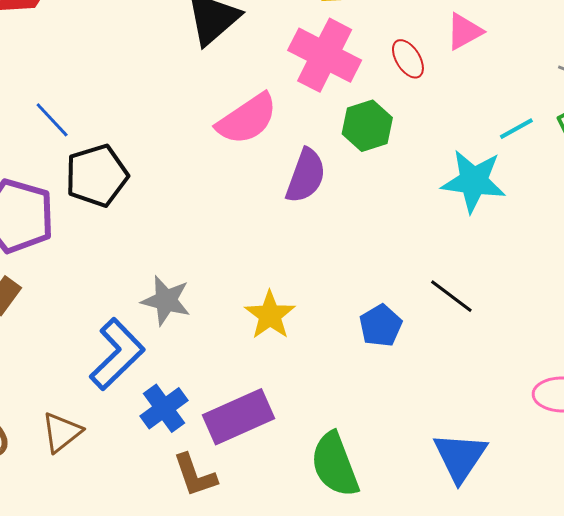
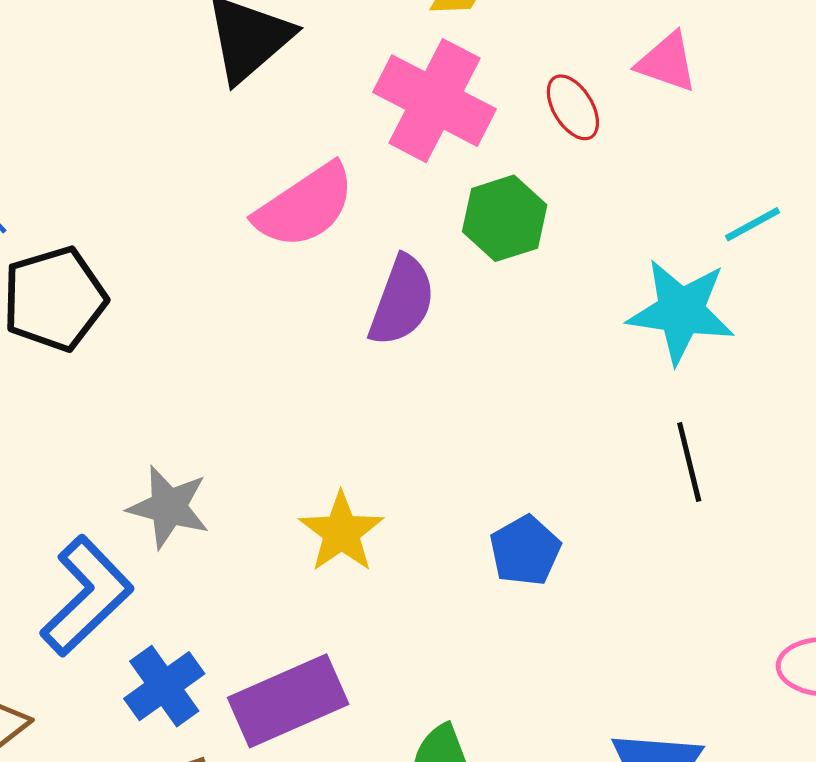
pink triangle: (464, 31) -> (667, 62), turned 48
black line: (451, 296) -> (689, 462), moved, turned 39

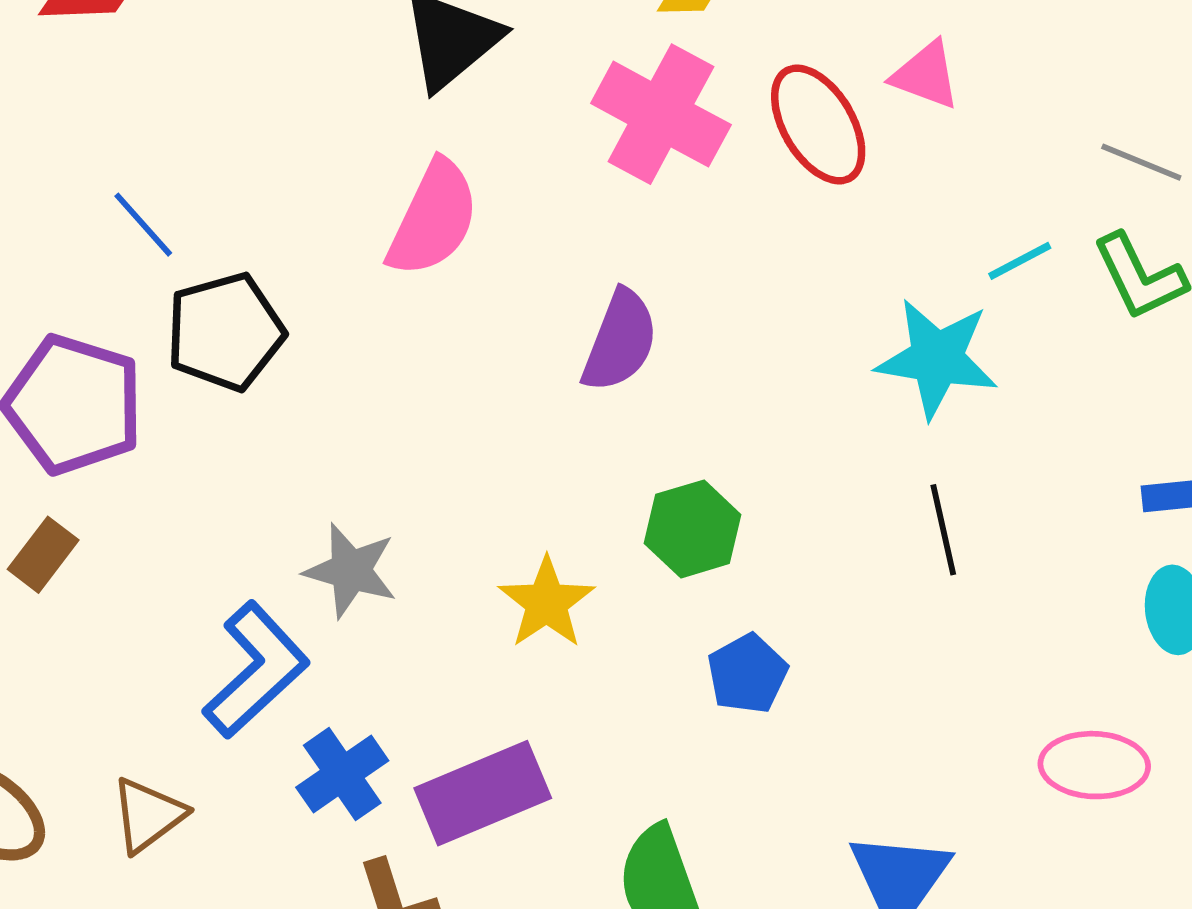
red ellipse: (573, 107) -> (818, 124), size x1.6
pink semicircle: (305, 206) -> (433, 218), moved, turned -32
green hexagon: (505, 218) -> (693, 529), moved
blue pentagon: (525, 551) -> (747, 674), moved

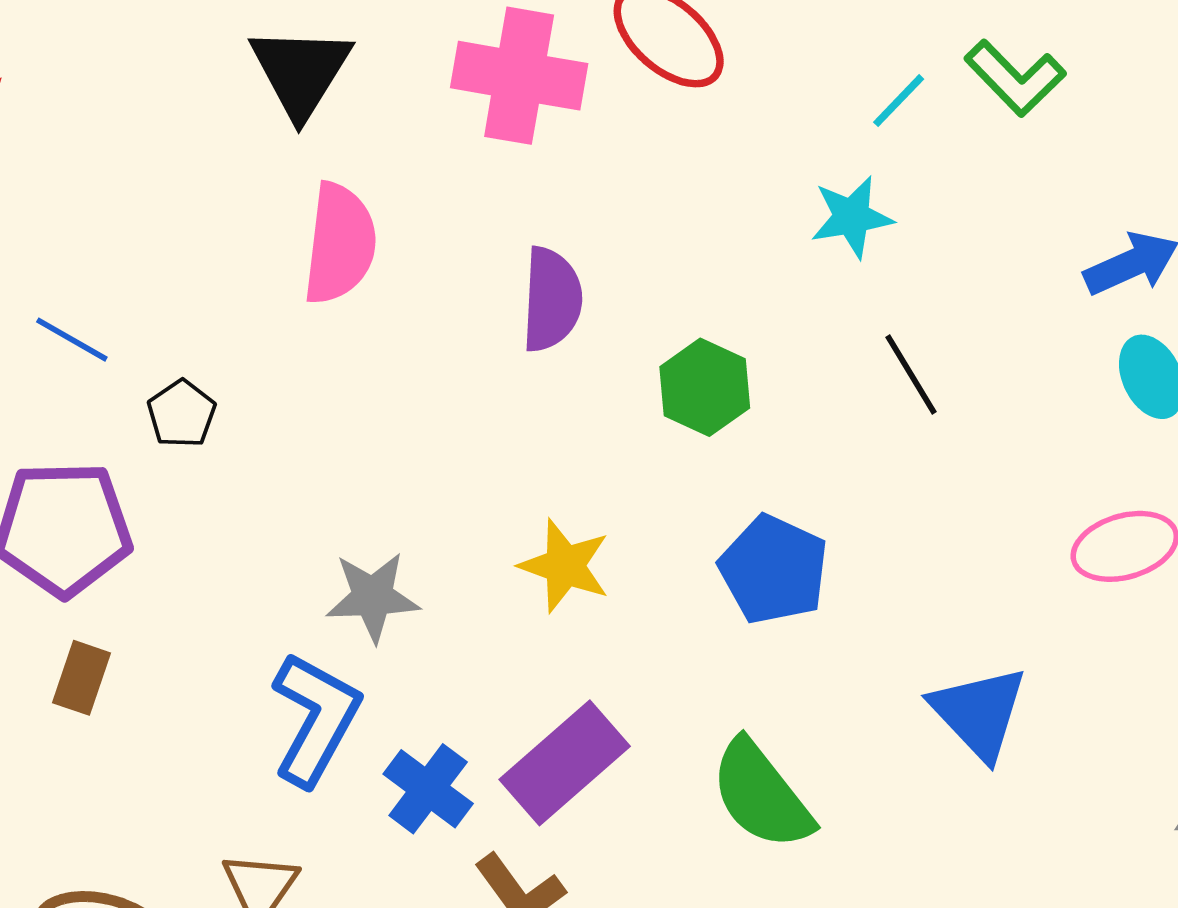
black pentagon: (225, 332) -> (182, 414), size x0.6
cyan star: (937, 358) -> (852, 217), size x0.7
green hexagon: (693, 529) -> (705, 387), moved
blue pentagon: (747, 674) -> (774, 569), size x1.4

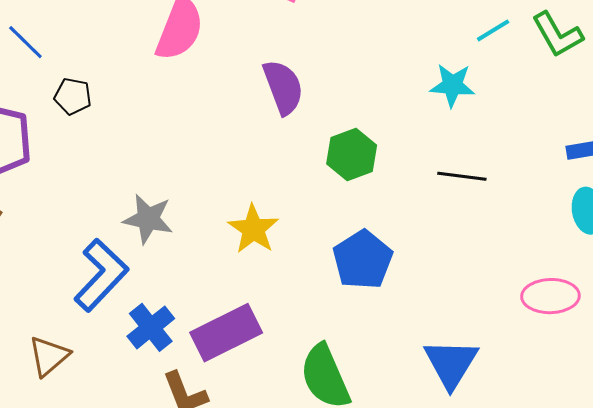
purple semicircle: (552, 299) -> (283, 87), turned -38
black line: (911, 375) -> (462, 176), turned -66
black pentagon: (182, 414) -> (73, 96), turned 30

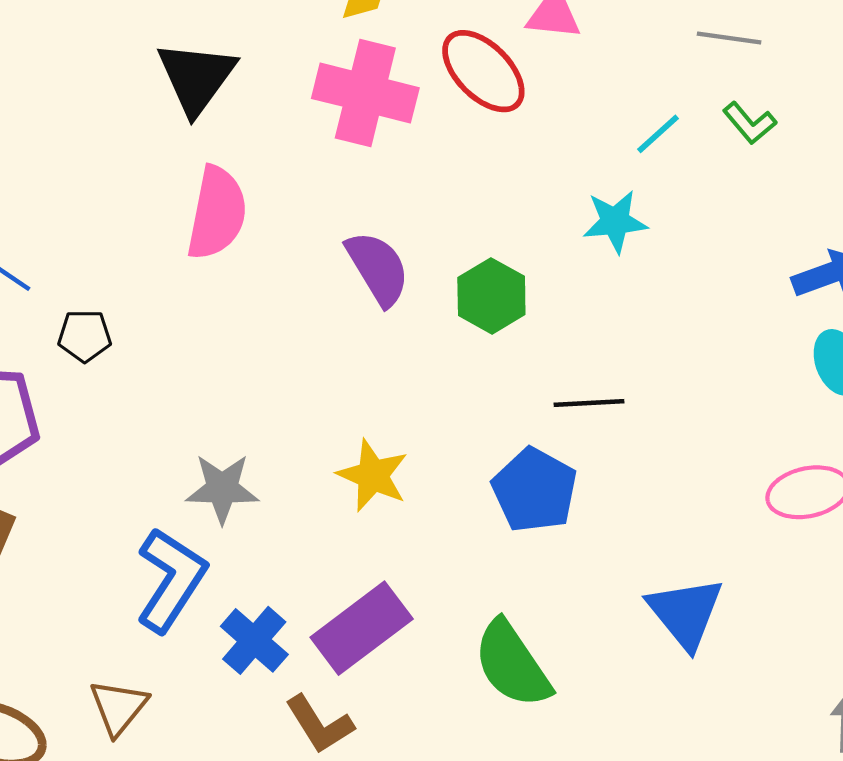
green L-shape: (557, 35) -> (750, 123), size x0.7
green hexagon: (352, 154) -> (491, 296), moved
black line: (462, 176) -> (589, 403), moved

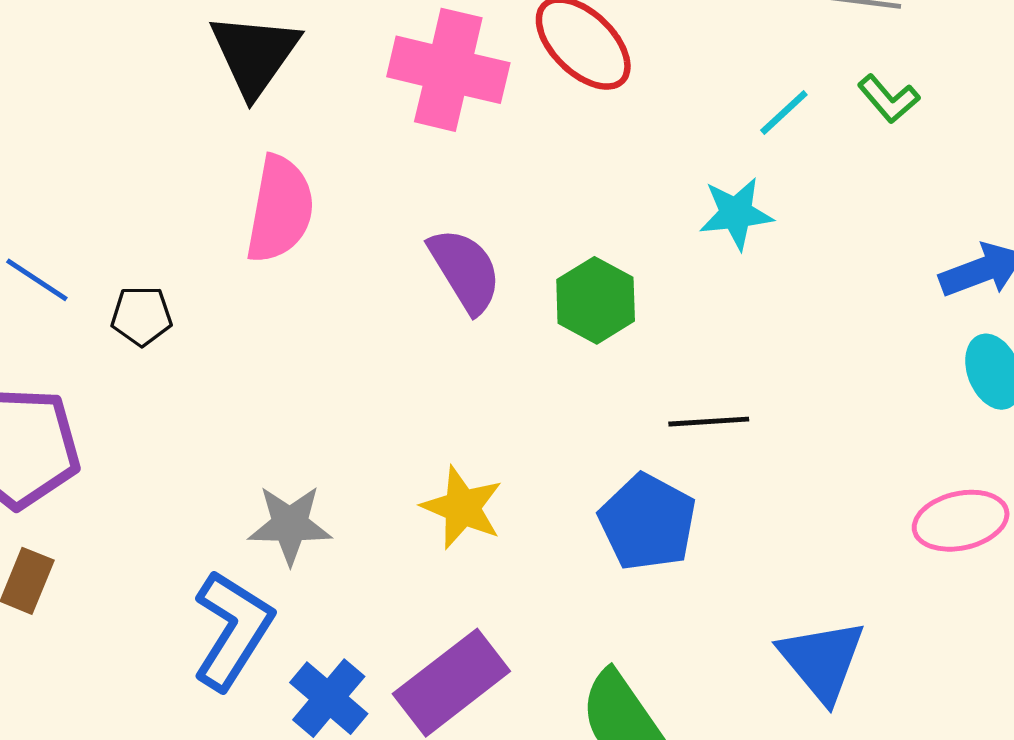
black pentagon: (85, 336) -> (141, 316), moved

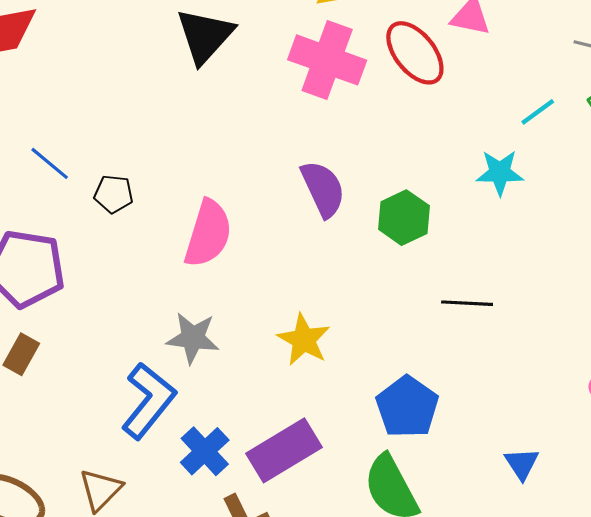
pink semicircle: (280, 209) -> (208, 234), moved
blue pentagon: (648, 522) -> (407, 407), moved
blue triangle: (822, 660) -> (522, 464), size x0.6

